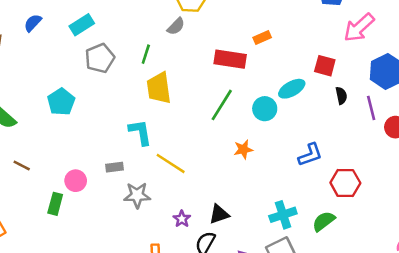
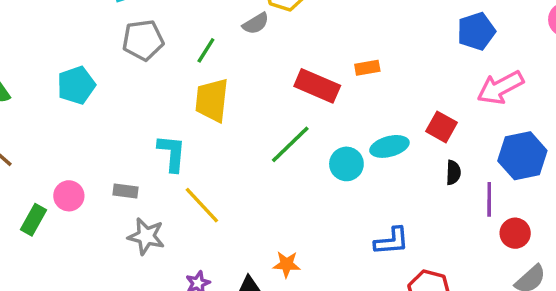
orange star: (243, 149) -> (287, 264), moved

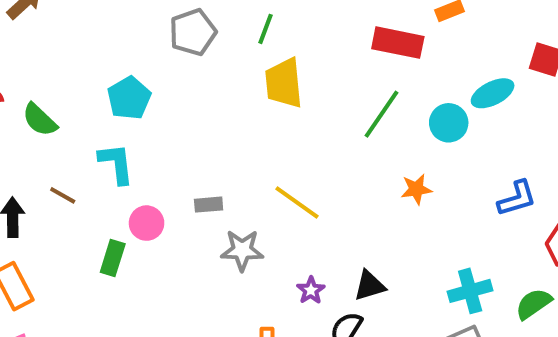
cyan L-shape: (172, 153) -> (116, 163), moved
orange star: (287, 264) -> (416, 189), moved

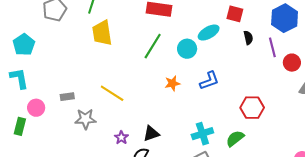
blue L-shape: (517, 198) -> (209, 81), moved

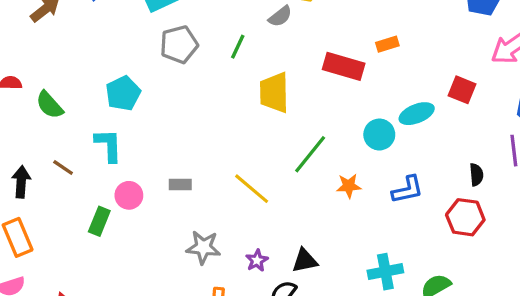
yellow trapezoid: (102, 33) -> (274, 92), moved
black semicircle: (248, 38) -> (476, 175), moved
green line: (153, 46) -> (310, 154), moved
red hexagon: (252, 108) -> (465, 217), moved
gray star: (85, 119) -> (203, 247), moved

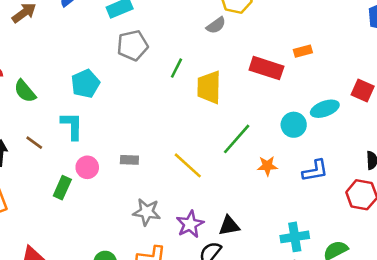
green line: (238, 47) -> (176, 68), moved
purple star: (257, 260) -> (190, 224), size x1.5

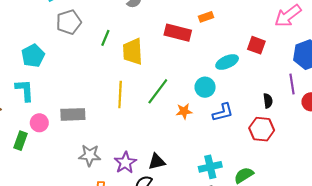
cyan circle: (294, 125) -> (205, 87), moved
gray rectangle: (129, 160) -> (73, 114), size x1.6
yellow line: (188, 165) -> (120, 94), moved, turned 55

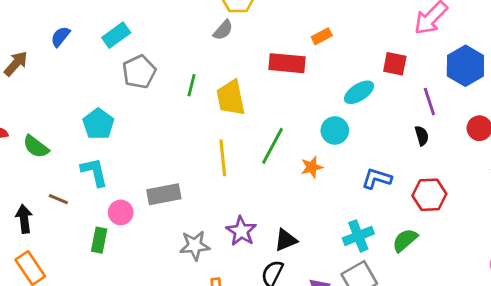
purple line: (292, 84) -> (429, 101), moved
blue L-shape: (223, 112) -> (377, 179), moved, turned -140
red hexagon: (262, 129) -> (429, 195), moved
purple star: (125, 163) -> (241, 231), moved

